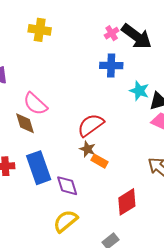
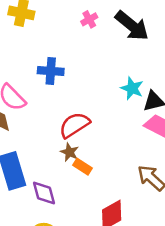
pink cross: (112, 33) -> (89, 19), moved
blue cross: (111, 65) -> (51, 71), moved

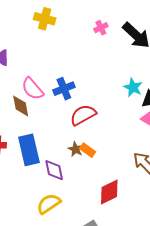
blue cross: (51, 71) -> (64, 89), moved, turned -30
brown star: (69, 152) -> (76, 149), moved

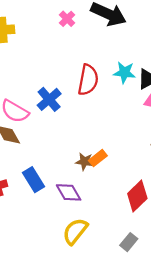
red semicircle: (83, 115) -> (88, 80), moved, turned 148
blue rectangle: (29, 150) -> (33, 180), size x0.7
orange rectangle: (88, 150) -> (98, 158), turned -56

